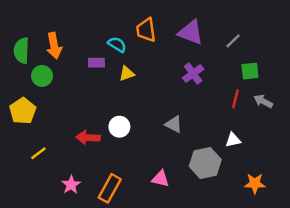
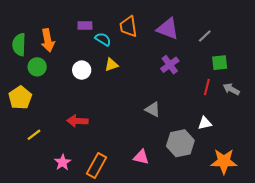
purple rectangle: (96, 63) -> (85, 25), moved
white circle: (119, 127) -> (82, 70), moved
orange star: (255, 183) -> (224, 161), size x1.4

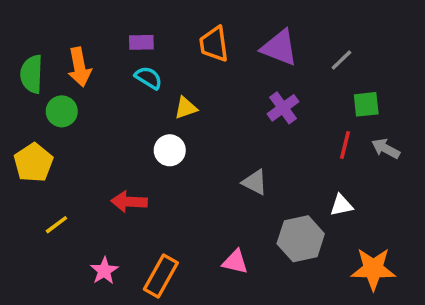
cyan semicircle: (103, 39) -> (148, 78), moved
white circle: (82, 70) -> (170, 150), moved

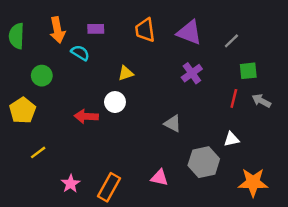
orange arrow: (79, 67) -> (57, 30), moved
green semicircle: (32, 74) -> (17, 36), moved
cyan semicircle: (148, 78) -> (80, 53), moved
red arrow: (129, 202) -> (86, 116), moved

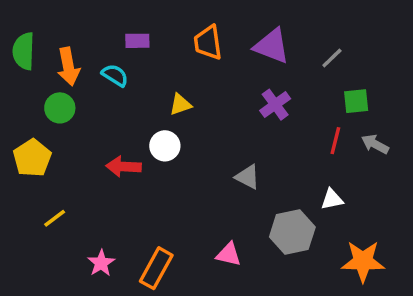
orange arrow: (57, 30) -> (68, 67), moved

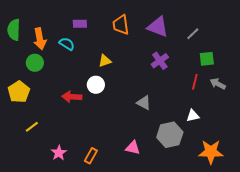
orange rectangle: (156, 268) -> (91, 156), size x0.7

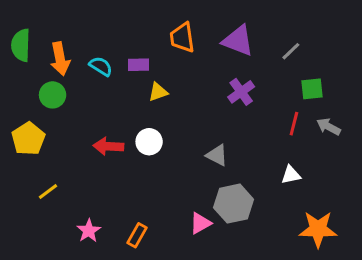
purple rectangle: (80, 24) -> (138, 65), moved
white circle: (96, 85) -> (149, 142), moved
gray hexagon: (170, 135) -> (234, 204), moved
pink triangle: (133, 148) -> (200, 223), turned -42

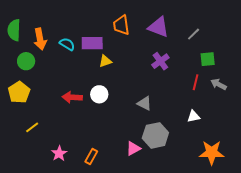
purple rectangle: (138, 65) -> (92, 43), size x1.5
green circle: (53, 95) -> (26, 61), moved

